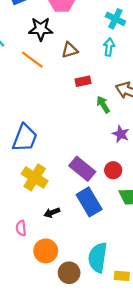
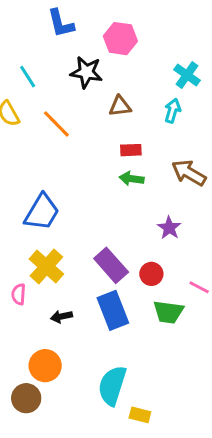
orange line: (32, 60) -> (56, 124), moved
green arrow: (103, 105) -> (132, 179), moved, turned -60
pink semicircle: (21, 228) -> (19, 294), moved
brown circle: (69, 273) -> (26, 398), moved

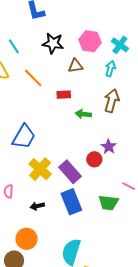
pink hexagon: (120, 39) -> (90, 41), moved
red rectangle: (131, 150) -> (64, 95), moved
brown arrow: (189, 173) -> (112, 101), moved, turned 75
yellow cross: (46, 266) -> (40, 169), moved
red circle: (151, 274) -> (94, 159), moved

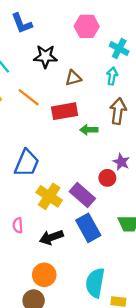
pink hexagon: (90, 41) -> (87, 26), moved
red rectangle: (64, 95) -> (65, 111), size x1.6
black arrow: (37, 206) -> (51, 237), size x1.5

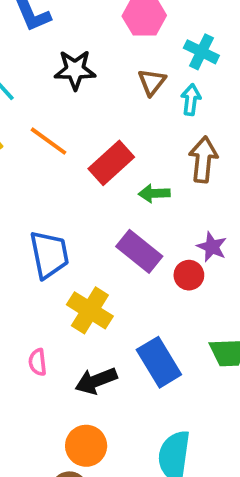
brown triangle: (73, 78) -> (152, 82), moved, turned -35
red rectangle: (65, 111) -> (111, 163), turned -30
blue trapezoid: (27, 163) -> (49, 255), turned -32
purple rectangle: (82, 195) -> (139, 251), moved

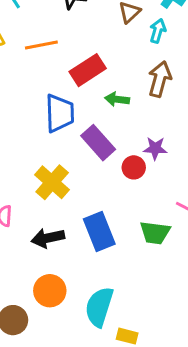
orange line: (48, 141) -> (41, 45), turned -56
purple star: (212, 247) -> (155, 148), turned -30
blue trapezoid: (49, 255) -> (60, 113), moved
orange circle: (86, 446) -> (50, 291), moved

